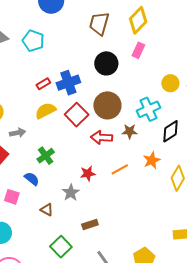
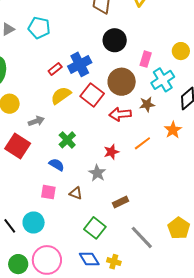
pink rectangle: (138, 50) -> (146, 59), moved
pink square: (12, 197) -> (48, 192), moved

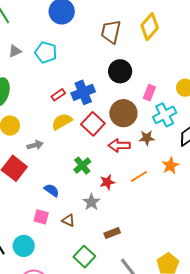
green cross: (67, 140) -> (82, 166), moved

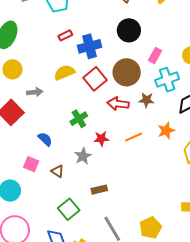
red rectangle: (58, 95) -> (65, 35), moved

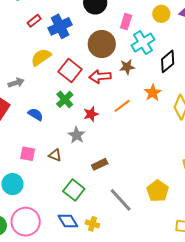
red square: (95, 79) -> (70, 70), moved
blue semicircle: (45, 139) -> (35, 114), moved

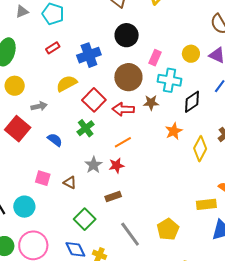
red rectangle: (34, 21) -> (53, 48), moved
cyan cross: (143, 43) -> (170, 80), turned 35
orange line: (122, 106) -> (123, 142), moved
red star: (91, 114) -> (116, 165), moved

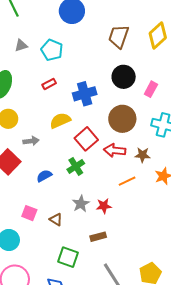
pink rectangle: (155, 58) -> (151, 89), moved
brown star: (151, 103) -> (142, 155), moved
blue semicircle: (55, 140) -> (44, 176), turned -70
orange line: (123, 142) -> (127, 181), moved
green square: (85, 219) -> (68, 257), turned -30

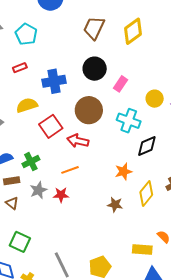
brown star: (142, 155) -> (115, 205), moved
green cross: (76, 166) -> (31, 162), moved
orange line: (127, 181) -> (70, 170), moved
brown rectangle: (98, 237) -> (12, 181), moved

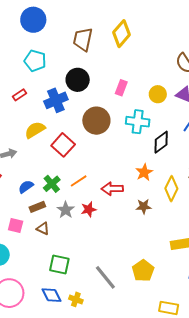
cyan pentagon: (26, 34) -> (35, 61), moved
black circle: (95, 69) -> (78, 80), moved
red arrow: (78, 141) -> (112, 189), moved
orange line: (70, 170) -> (79, 181), moved

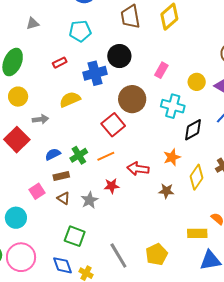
brown trapezoid: (83, 39) -> (130, 17), turned -30
cyan pentagon: (35, 61) -> (80, 31), turned -30
red square: (63, 145) -> (113, 125), moved
gray star: (66, 210) -> (89, 200), moved
pink square: (16, 225) -> (37, 191), turned 35

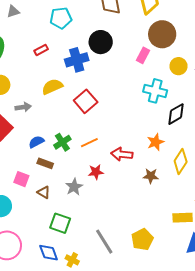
brown circle: (132, 99) -> (162, 34), moved
red square: (113, 125) -> (86, 101), moved
brown rectangle: (61, 176) -> (45, 163), turned 35
pink square: (37, 191) -> (21, 179), turned -35
brown triangle: (64, 198) -> (44, 192), moved

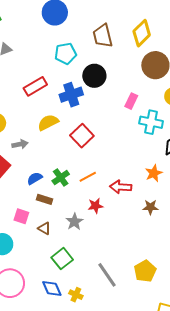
cyan pentagon: (61, 18) -> (66, 54), moved
red rectangle: (41, 50) -> (35, 86), size x1.6
pink rectangle: (143, 55) -> (131, 101), moved
green square: (60, 223) -> (62, 259), turned 35

